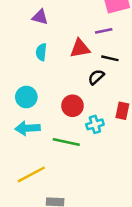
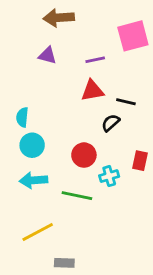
purple line: (104, 31) -> (95, 60), moved
cyan semicircle: (41, 52) -> (22, 117), moved

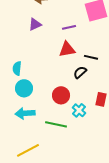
purple triangle: (48, 56) -> (35, 24), turned -40
cyan cross: (109, 176) -> (79, 110), turned -32

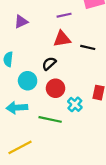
purple triangle: (35, 24) -> (21, 22), moved
black semicircle: (80, 72) -> (49, 64), moved
cyan circle: (24, 88) -> (28, 81), moved

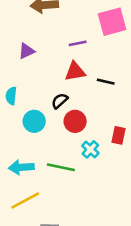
red circle: (56, 88) -> (75, 121), moved
cyan arrow: (17, 108) -> (21, 167), moved

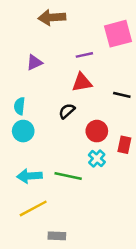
black line: (106, 82) -> (122, 95), moved
cyan circle: (34, 121) -> (23, 131), moved
red circle: (75, 121) -> (97, 131), moved

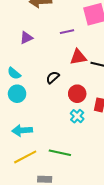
red triangle: (82, 82) -> (78, 57), moved
cyan semicircle: (19, 106) -> (14, 73), turned -56
green line: (68, 176) -> (60, 153), moved

